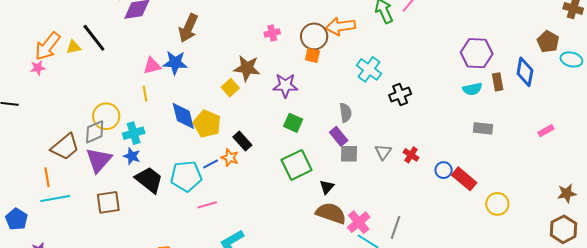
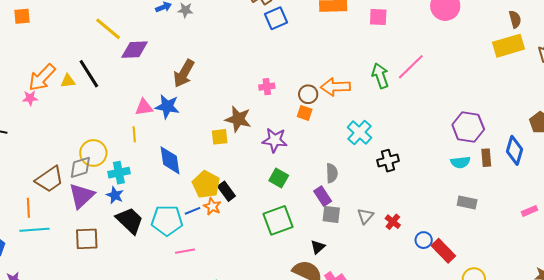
brown circle: (314, 36) -> (308, 94), size x0.7
yellow square: (230, 88) -> (220, 137), turned 30
yellow pentagon: (207, 124) -> (206, 184), moved
black triangle: (327, 187) -> (318, 247), moved

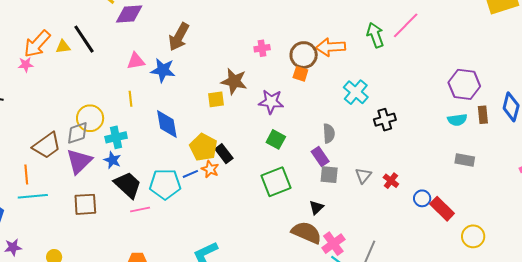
brown circle: (308, 94) -> (304, 55), size x1.4
pink triangle: (144, 107) -> (136, 61), moved
pink line: (185, 251) -> (140, 209), moved

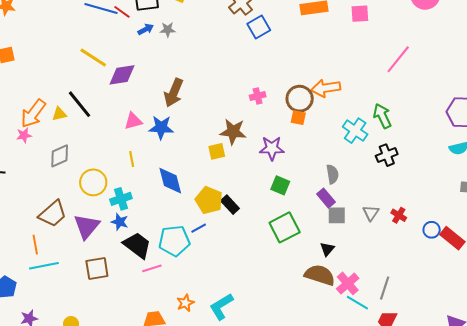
green arrow: (375, 35) -> (382, 116), moved
gray diamond: (77, 133) -> (60, 156), moved
orange star: (210, 169) -> (185, 303), moved, turned 30

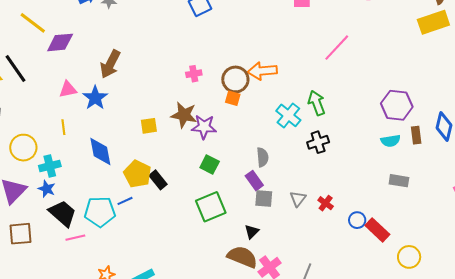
blue star: (161, 127) -> (95, 98), turned 30
brown star: (233, 132) -> (184, 115), moved

